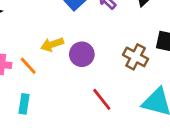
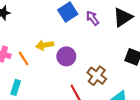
brown cross: (136, 57) -> (97, 76), moved

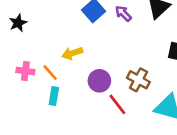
purple circle: (66, 56) -> (99, 81), moved
cyan rectangle: (16, 87) -> (54, 96), moved

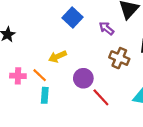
purple arrow: (123, 13) -> (106, 28), moved
brown cross: (138, 80) -> (119, 58), moved

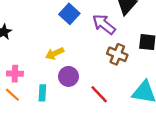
purple arrow: (106, 28) -> (104, 24), size x1.5
orange line: (40, 75) -> (12, 95), moved
purple circle: (83, 78) -> (68, 76), moved

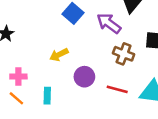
purple circle: (68, 76) -> (84, 77), moved
red line: (99, 94) -> (117, 89), moved, turned -30

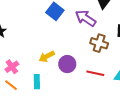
yellow arrow: (59, 55) -> (47, 57), moved
pink cross: (18, 77) -> (12, 67), turned -32

